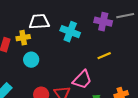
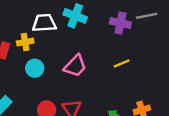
cyan cross: (70, 32) -> (75, 16), moved
pink trapezoid: (82, 80) -> (75, 66), moved

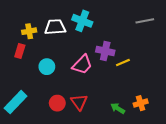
purple cross: (120, 23) -> (105, 51), moved
yellow cross: (25, 42) -> (29, 31), moved

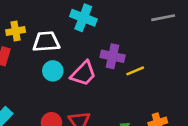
white trapezoid: (55, 27) -> (46, 42), moved
cyan circle: (47, 67) -> (53, 71), moved

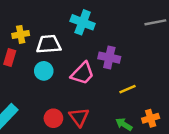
cyan circle: (53, 71) -> (44, 71), moved
yellow line: (135, 71) -> (127, 89), moved

